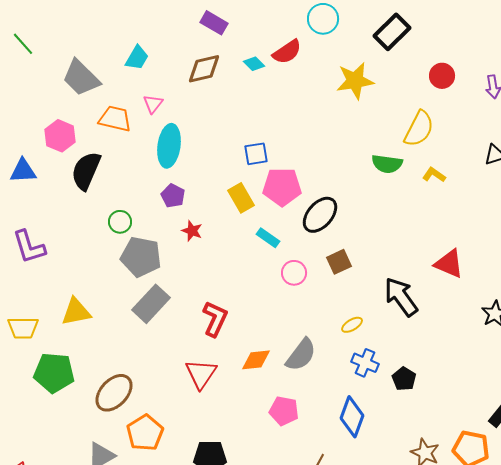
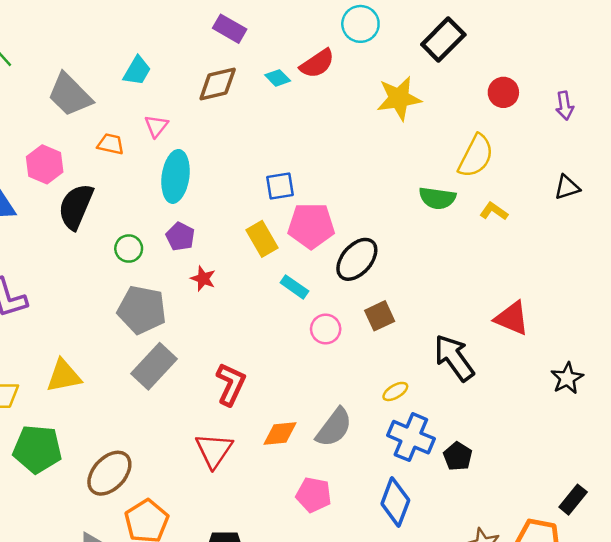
orange trapezoid: (115, 119) -> (111, 144), size x0.7
green circle: (120, 222) -> (129, 249), moved
blue cross: (365, 363) -> (411, 437), size x1.4

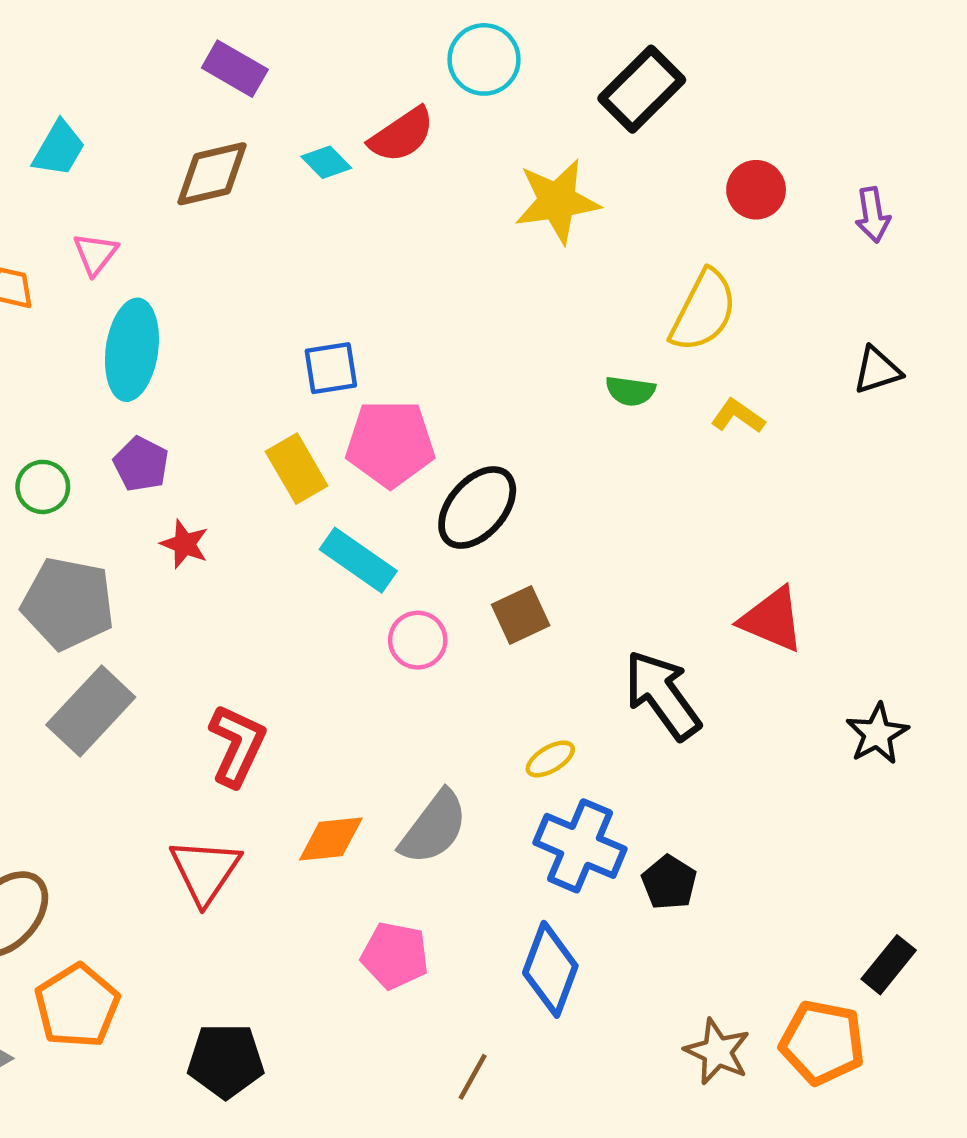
green semicircle: (437, 198) -> (630, 391), size x0.7
cyan rectangle: (294, 287) -> (358, 560), size x1.4

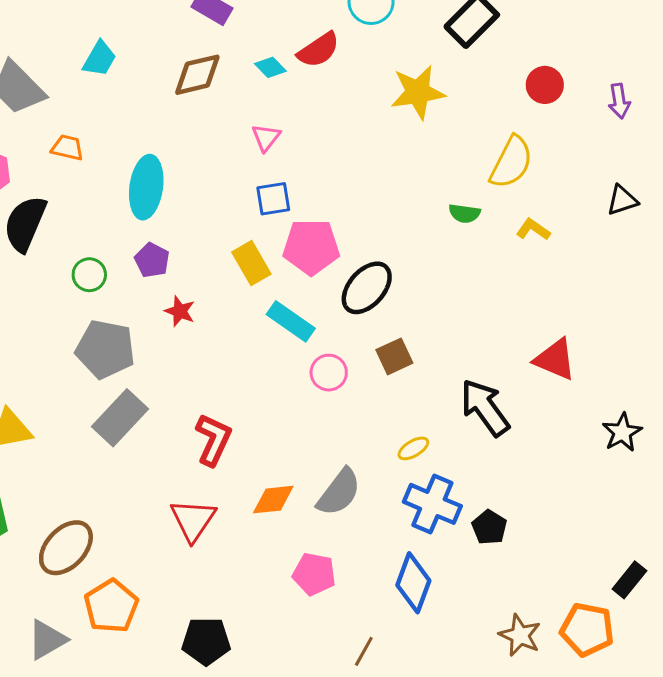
pink triangle: (95, 254) -> (266, 137), moved

